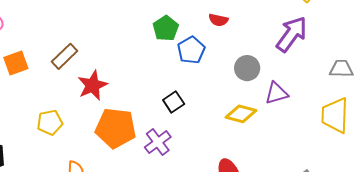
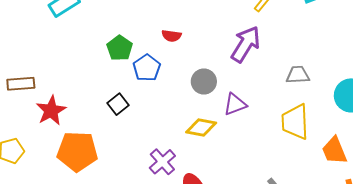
brown rectangle: (64, 56) -> (21, 84), turned 44
black square: (174, 102) -> (118, 104), moved
purple cross: (158, 142) -> (162, 162), moved

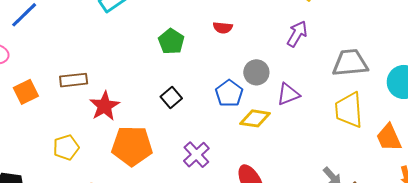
purple arrow: (246, 44) -> (297, 34), size x0.7
blue pentagon: (147, 68) -> (229, 93), moved
gray trapezoid: (298, 75) -> (350, 63), size x1.5
purple cross: (162, 162) -> (196, 155), moved

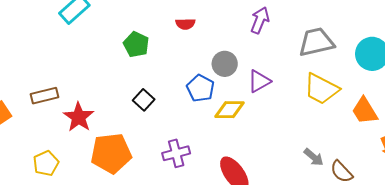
yellow trapezoid: (349, 110) -> (321, 89), turned -51
purple cross: (196, 155) -> (176, 153), turned 36

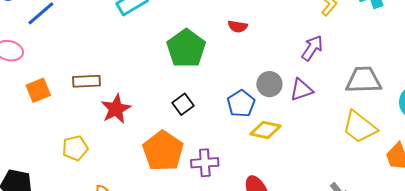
red semicircle: (185, 24) -> (238, 26), moved
green pentagon: (136, 44) -> (186, 48), size x1.5
purple triangle: (259, 81) -> (301, 90), moved
orange pentagon: (111, 153) -> (163, 151), moved, turned 30

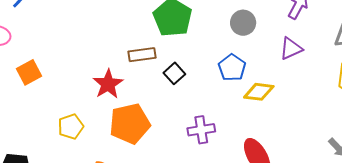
brown rectangle: (86, 81) -> (142, 55), moved
gray circle: (269, 84) -> (243, 23), moved
orange pentagon: (163, 151) -> (130, 124), moved, turned 30

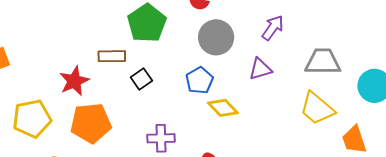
gray circle: (243, 23) -> (216, 37), size x1.4
yellow diamond: (259, 92) -> (223, 108), turned 32
yellow pentagon: (71, 127) -> (32, 119), size x1.5

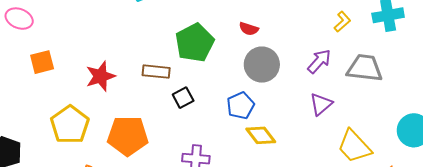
gray trapezoid: (323, 62) -> (365, 68), moved
purple triangle: (260, 69) -> (321, 104), moved, turned -30
red star: (74, 81) -> (100, 76), moved
yellow pentagon: (32, 119) -> (70, 125), turned -30

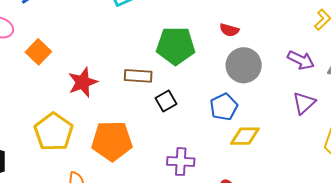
green pentagon: (195, 43) -> (176, 46), turned 30
purple arrow: (319, 61) -> (301, 60), turned 76
orange square: (42, 62) -> (38, 52), moved, turned -30
yellow diamond: (261, 135) -> (245, 136), turned -52

